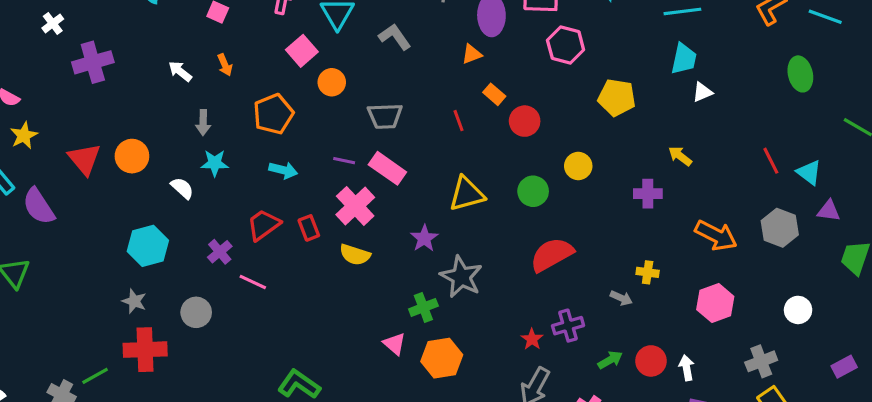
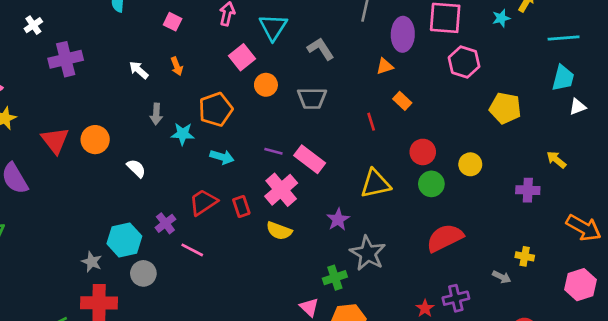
gray trapezoid: (385, 116) -> (312, 98), moved
red circle: (525, 121) -> (423, 152), moved
cyan star: (215, 163) -> (183, 134), moved
cyan hexagon: (148, 246) -> (124, 240), moved

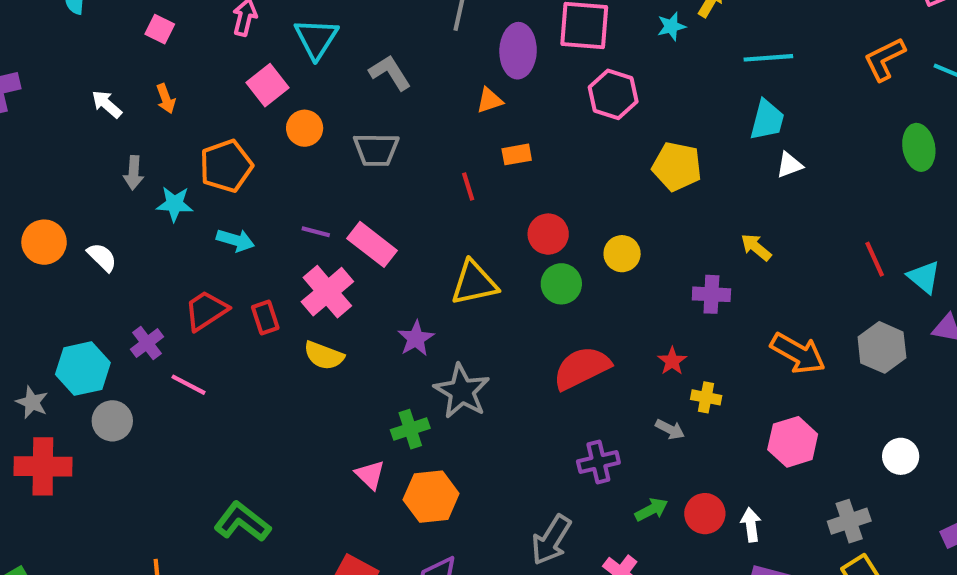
orange rectangle: (402, 101) -> (517, 154), turned -54
orange circle: (95, 140) -> (44, 242), moved
red star: (425, 308) -> (672, 361), moved

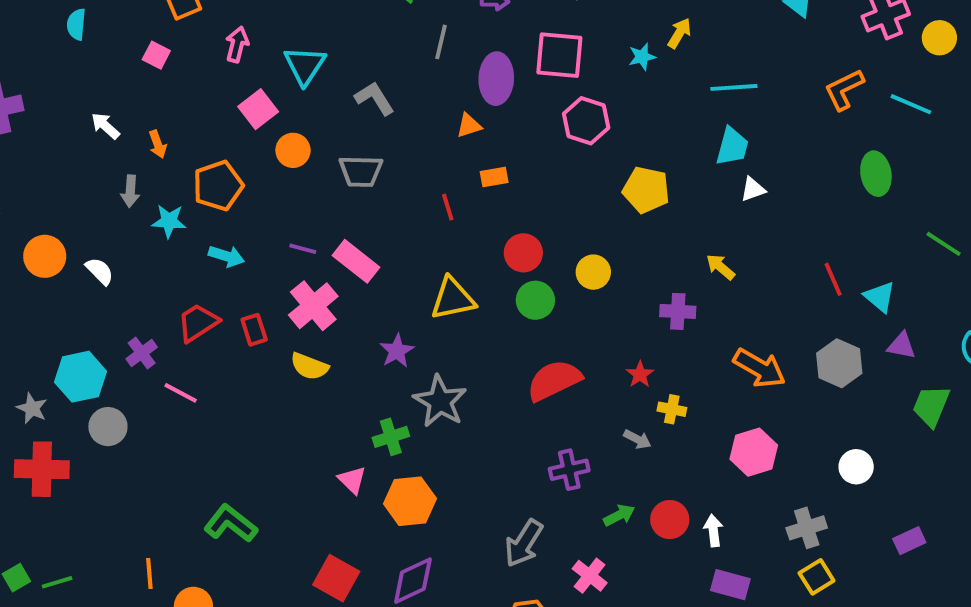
orange arrow: (166, 99) -> (158, 144), moved

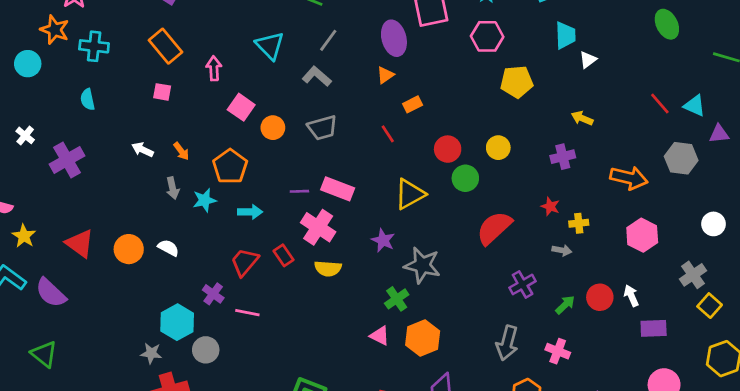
cyan semicircle: (76, 24) -> (88, 99), moved
gray line: (441, 42) -> (328, 40), moved, turned 40
cyan triangle: (305, 65) -> (270, 46), moved
pink hexagon: (586, 121) -> (487, 36), moved

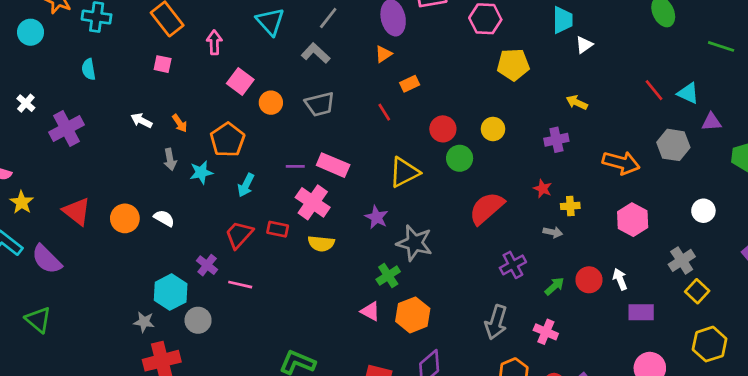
cyan arrow: (250, 212) -> (246, 185), turned 115
red rectangle: (283, 255) -> (278, 229), turned -45

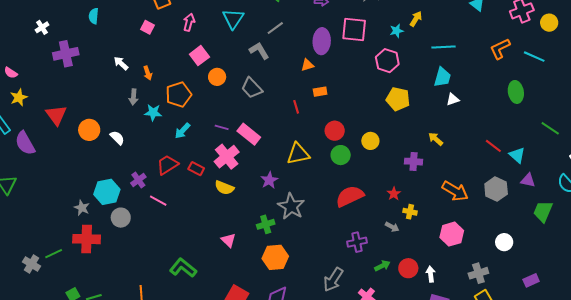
red line: (654, 90) -> (493, 146), turned -30
gray trapezoid: (320, 104) -> (252, 88), turned 45
pink triangle: (370, 311) -> (228, 240), moved

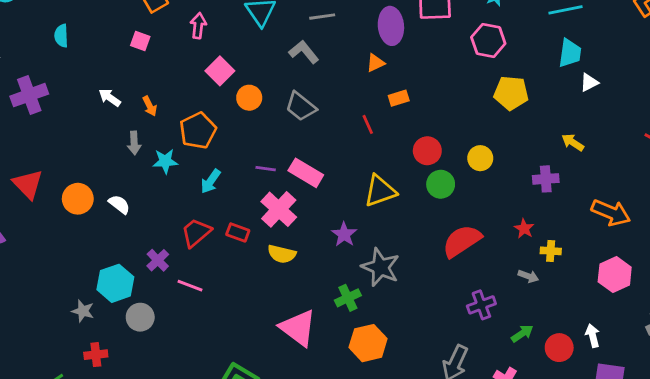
gray line: (275, 28) -> (322, 17), turned 36
red cross: (87, 239) -> (96, 355), size x0.6
pink triangle: (228, 240) -> (298, 328), size x1.8
red circle: (408, 268) -> (559, 348), moved

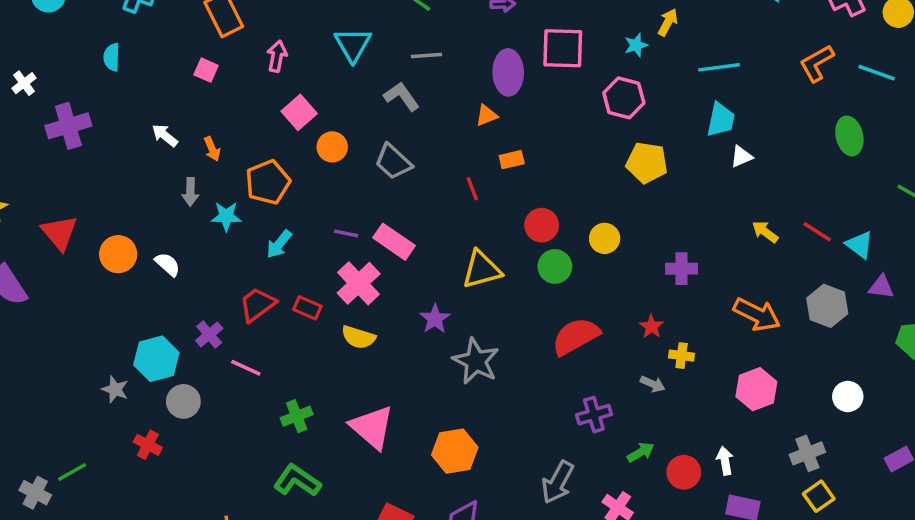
yellow arrow: (573, 142) -> (765, 232), moved
green cross: (348, 298) -> (297, 416), moved
red cross: (96, 355) -> (148, 445), moved, turned 30

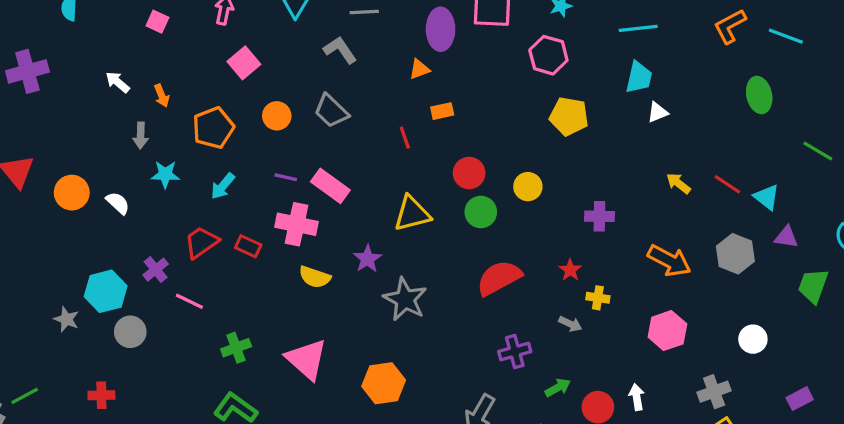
orange circle: (332, 147) -> (277, 116), moved
cyan star: (226, 216) -> (165, 174), moved
pink cross: (359, 283) -> (296, 224), turned -36
yellow semicircle: (358, 337) -> (315, 277), moved
red cross: (148, 445) -> (101, 395), moved, turned -30

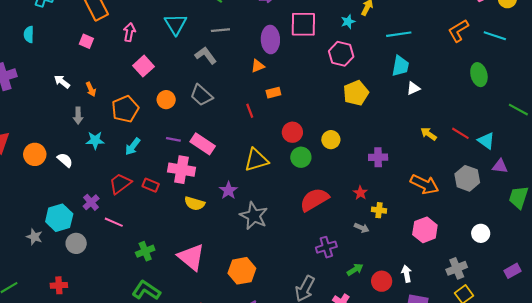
yellow pentagon: (569, 116) -> (356, 93), turned -30

